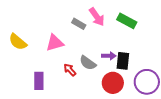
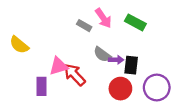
pink triangle: (55, 43) -> (59, 66), moved
gray semicircle: (88, 63) -> (102, 54), moved
red arrow: (70, 70) -> (75, 75), size x1.6

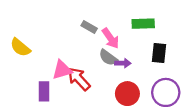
pink arrow: (103, 18) -> (110, 38), moved
green rectangle: (135, 22) -> (143, 24), turned -30
black rectangle: (131, 65) -> (159, 53), moved

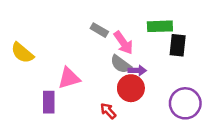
black rectangle: (159, 53) -> (178, 45), moved
red arrow: (79, 79) -> (108, 111), moved, size x0.6
red circle: (127, 94) -> (131, 88), moved

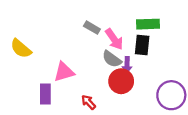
black rectangle: (178, 45) -> (142, 45), moved
purple arrow: (137, 70) -> (127, 65), turned 91
red arrow: (108, 111) -> (88, 102), moved

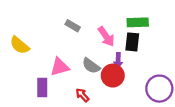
gray rectangle: (92, 28) -> (73, 26), moved
gray semicircle: (112, 59) -> (91, 66), moved

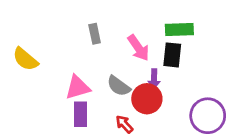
gray rectangle: (73, 26) -> (95, 34), turned 48
purple rectangle: (42, 87) -> (80, 114), moved
red arrow: (82, 95) -> (124, 124), moved

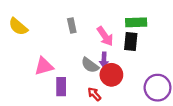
yellow semicircle: (25, 59) -> (18, 27), moved
purple arrow: (154, 79) -> (104, 60), moved
pink triangle: (78, 87) -> (44, 66), moved

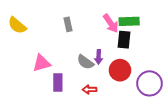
pink arrow: (105, 36) -> (111, 23), moved
red circle: (111, 75) -> (120, 70), moved
red arrow: (94, 94) -> (89, 90), turned -48

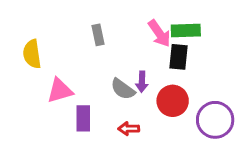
yellow semicircle: (17, 25) -> (32, 54), moved, turned 42

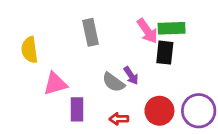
gray rectangle: (98, 35) -> (90, 32), size x1.4
purple arrow: (142, 82) -> (131, 76), turned -36
red circle: (173, 101) -> (159, 111), moved

